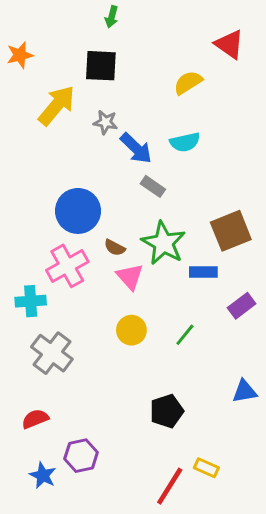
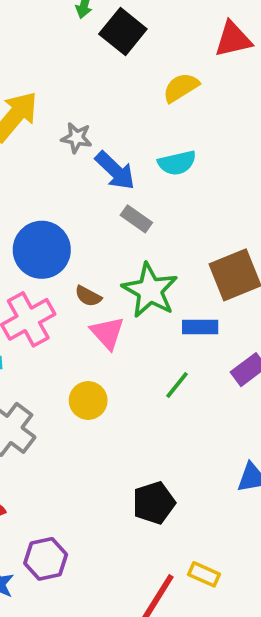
red triangle: (229, 44) -> (233, 39), turned -48
black square: (101, 66) -> (123, 31), moved, turned 36
yellow circle: (131, 330) -> (88, 400), moved
green line: (185, 335) -> (177, 385), moved

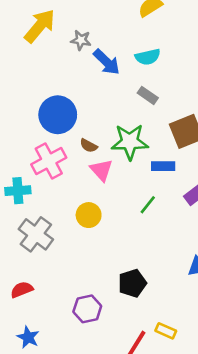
gray rectangle: (136, 219) -> (148, 95), moved
green star: (150, 290) -> (130, 142), turned -30
purple hexagon: (46, 559) -> (87, 309), moved

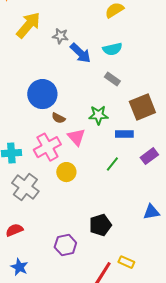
green star: (130, 142) -> (98, 115), size x0.7
brown semicircle: (89, 146) -> (58, 118), moved
pink cross: (49, 161) -> (47, 147), moved

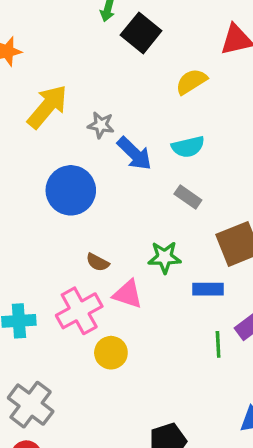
blue circle: (42, 94) -> (71, 190), moved
pink triangle: (76, 137) -> (128, 294), turned -30
green line: (112, 164) -> (218, 344), moved, turned -42
gray cross: (25, 187) -> (31, 405), moved

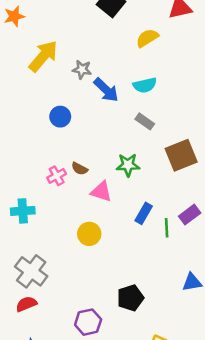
blue circle: (71, 190) -> (60, 117), size x0.6
blue rectangle: (208, 289) -> (144, 213), moved, turned -60
pink cross: (79, 311) -> (57, 176), moved, size x0.6

